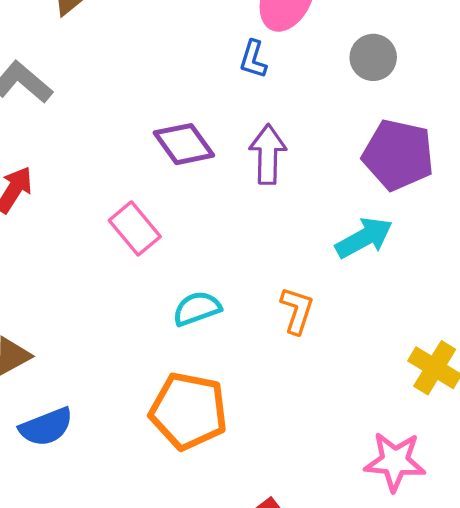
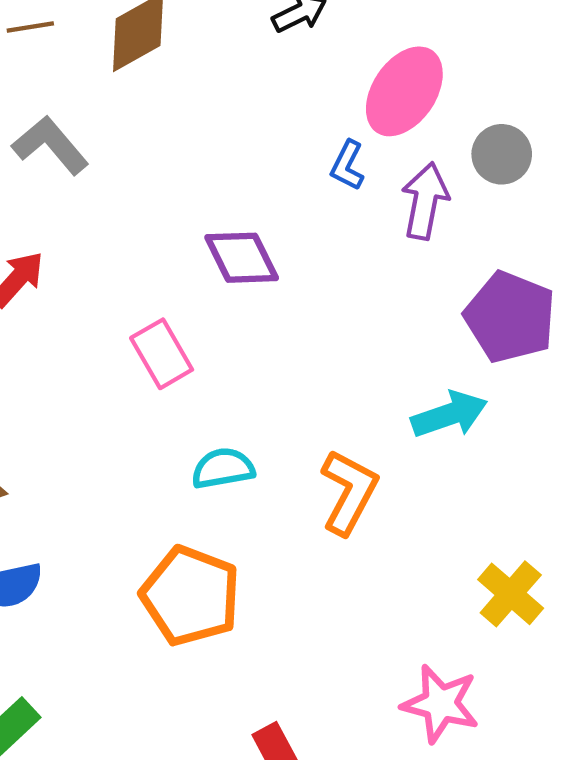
gray circle: (373, 57) -> (502, 154), moved
purple arrow: (268, 154) -> (425, 201), moved
orange L-shape: (297, 310) -> (349, 492), size x1.4

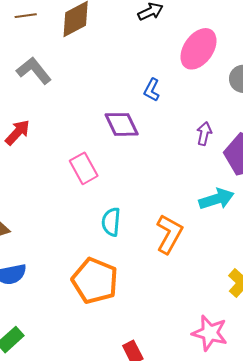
blue L-shape: (347, 165) -> (152, 90), moved
purple arrow: (425, 201) -> (204, 134), moved, size x0.7
cyan semicircle: (223, 468) -> (111, 222), turned -76

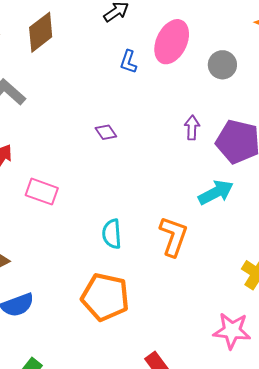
blue L-shape: (152, 90) -> (128, 62), moved
purple diamond: (122, 124) -> (106, 132), size x0.6
pink rectangle: (84, 168) -> (42, 192), moved, turned -32

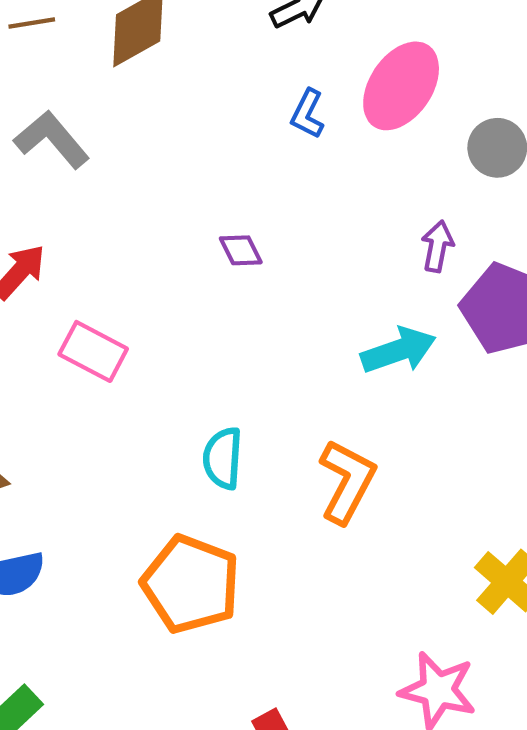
purple arrow: (192, 128) -> (437, 246), moved
cyan arrow: (216, 192) -> (398, 350), moved

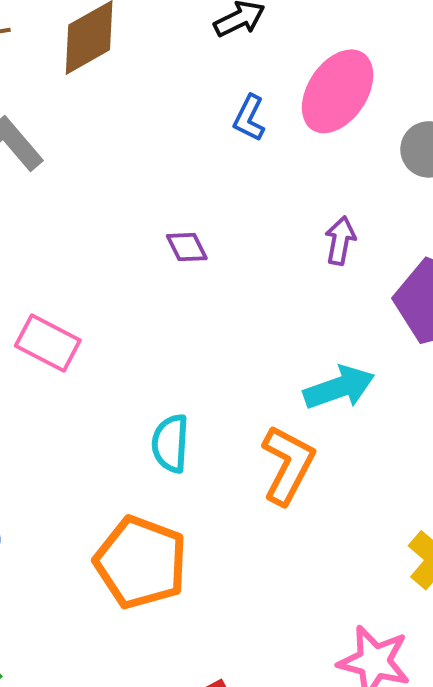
purple arrow: (437, 246) -> (340, 241), moved
cyan arrow: (398, 350) -> (339, 388), moved

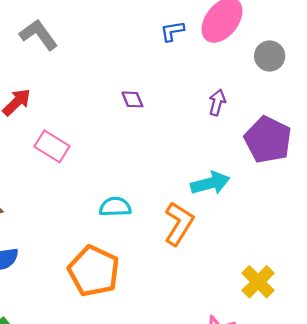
blue L-shape: (249, 118) -> (172, 31), turned 50
cyan semicircle: (170, 443) -> (115, 207), turned 80

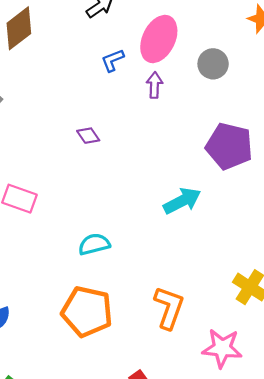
purple arrow: (217, 102) -> (154, 85), moved
orange L-shape: (179, 224) -> (169, 308), moved

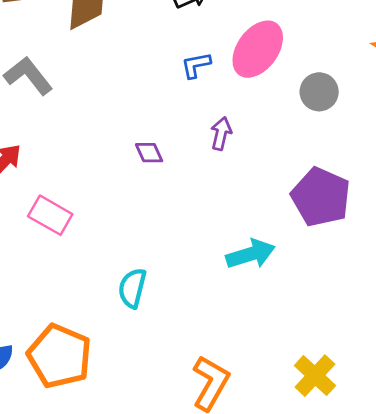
purple arrow: (154, 85) -> (221, 134), moved
cyan semicircle: (94, 244) -> (132, 288), turned -72
orange pentagon: (87, 312) -> (59, 356), moved

